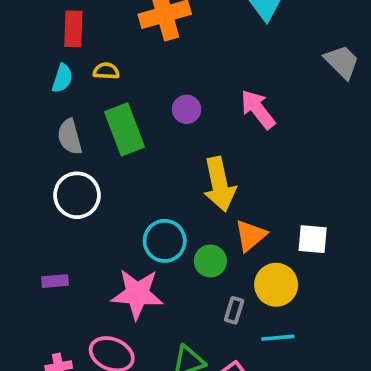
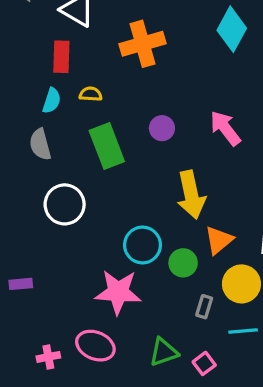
gray semicircle: (70, 137) -> (40, 144), moved
purple rectangle: (55, 281) -> (21, 284), moved

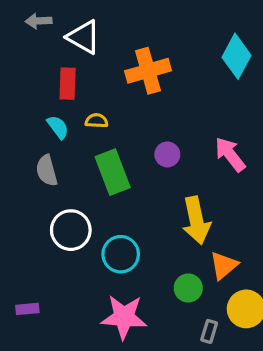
cyan semicircle: (52, 101) -> (58, 127), turned -55
cyan circle: (142, 245) -> (121, 254), moved

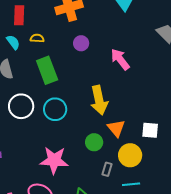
purple circle: (167, 154) -> (81, 43), moved
cyan circle: (121, 254) -> (55, 109), moved
orange triangle: (224, 265) -> (116, 128), turned -30

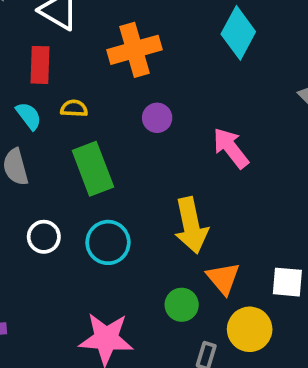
white circle: (21, 106) -> (44, 237), size x0.7

